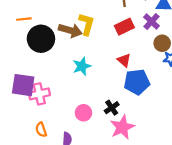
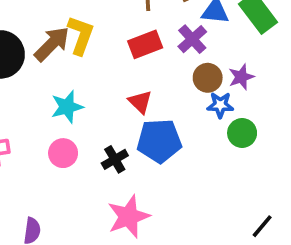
brown arrow: (70, 30) -> (52, 44), turned -65
black cross: (112, 108) -> (115, 159), moved
pink circle: (83, 113) -> (63, 153), moved

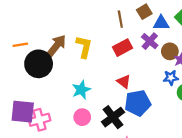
brown arrow: (52, 44) -> (57, 46), moved
brown circle: (208, 78) -> (170, 51), moved
black cross: (115, 159) -> (113, 117), size x1.5

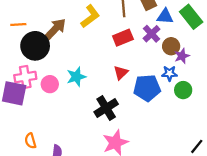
yellow L-shape: (84, 47) -> (90, 16), moved, turned 35
red triangle: (124, 82) -> (121, 73), turned 32
blue pentagon: (138, 103) -> (147, 88), moved
pink circle: (82, 117) -> (50, 84), moved
pink cross: (40, 120) -> (25, 77), moved

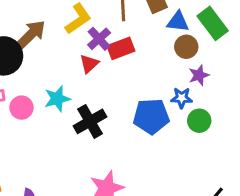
purple cross: (151, 34) -> (99, 39), moved
brown circle: (171, 46) -> (186, 47), moved
red triangle: (121, 73) -> (89, 64), moved
black cross: (106, 108) -> (90, 121), moved

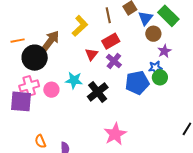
blue triangle: (178, 22) -> (145, 18), turned -49
purple cross: (99, 39) -> (114, 61), moved
cyan star: (57, 99) -> (74, 80), turned 30
green circle: (199, 121) -> (160, 77), moved

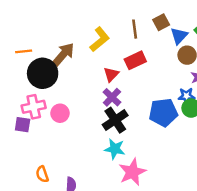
purple cross: (114, 61) -> (112, 97), moved
cyan star: (74, 80) -> (115, 149), moved
purple square: (21, 101) -> (23, 125), size x0.6

